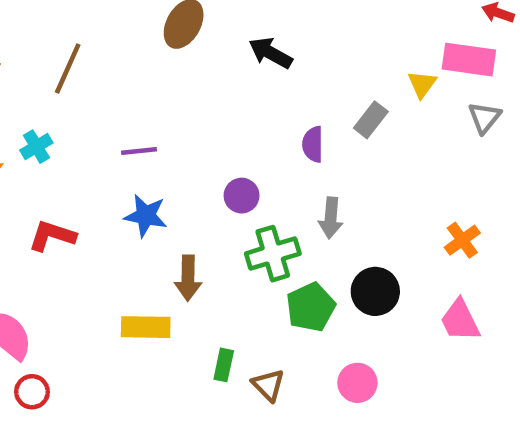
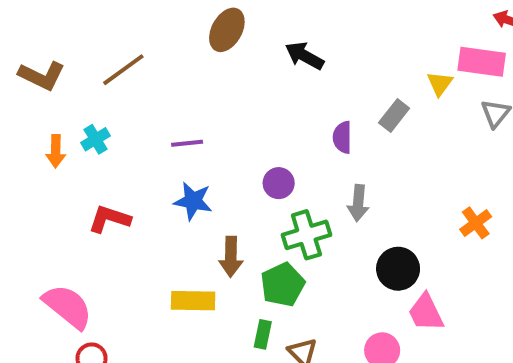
brown line: (68, 68) -> (123, 70), turned 30
green pentagon: (311, 307) -> (283, 285), moved
pink trapezoid: (460, 320) -> (426, 312), moved

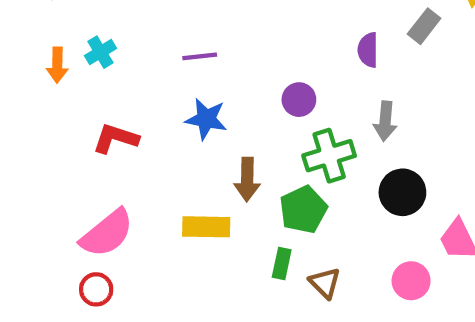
black circle: (398, 269) -> (402, 192), moved
pink semicircle: (68, 307) -> (107, 233), moved, turned 102

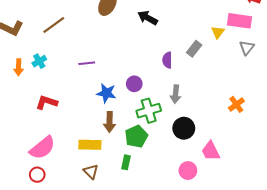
blue star: (206, 119) -> (106, 93), moved
brown triangle: (325, 283) -> (91, 172), moved

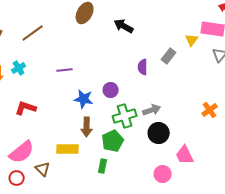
gray arrow: (176, 94) -> (152, 110), moved, turned -114
brown triangle: (91, 172) -> (43, 169), moved

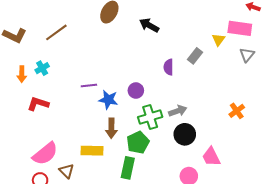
purple line: (65, 70) -> (89, 85), moved
red L-shape: (26, 108) -> (38, 104), moved
green rectangle: (103, 166) -> (128, 168), size x1.5

